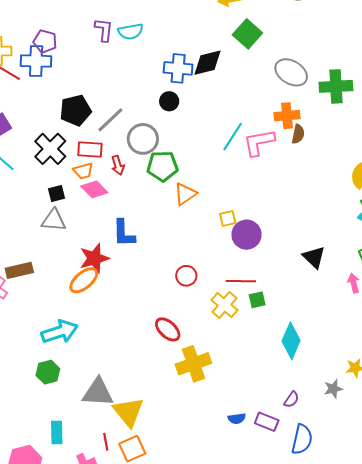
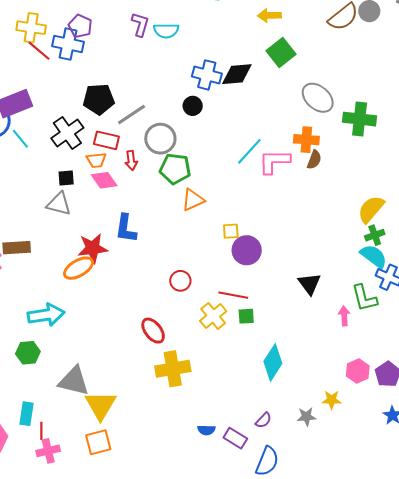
red line: (106, 442) -> (41, 431), moved

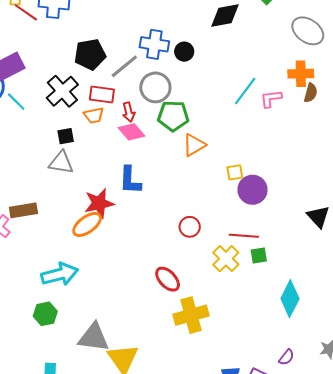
blue cross: (207, 75) -> (154, 44), moved
pink L-shape: (274, 161) -> (271, 99), size x0.7
pink diamond: (104, 180) -> (132, 132), moved

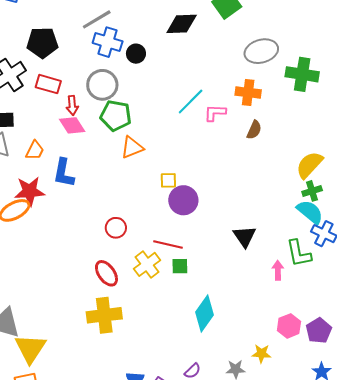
gray ellipse: (308, 31) -> (261, 51), turned -60
gray line: (124, 66) -> (97, 19), moved
brown semicircle: (311, 93) -> (254, 130), moved
orange trapezoid: (94, 115) -> (35, 150), moved, turned -60
red ellipse: (168, 279) -> (106, 273), moved

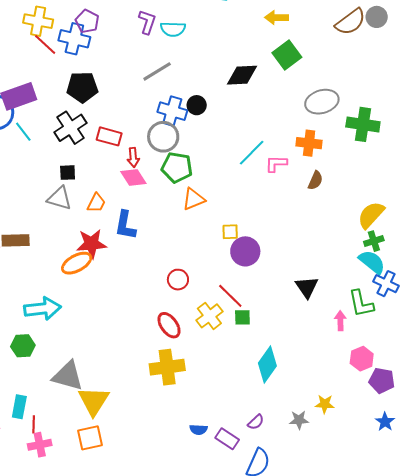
blue cross: (108, 42) -> (172, 111), moved
black pentagon: (42, 43) -> (82, 87), moved
red line: (168, 245) -> (230, 296), turned 32
pink hexagon: (289, 326) -> (362, 359), moved
purple pentagon: (319, 331) -> (382, 381), turned -30

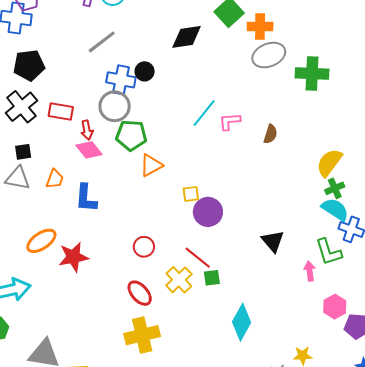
orange cross: (309, 143) -> (260, 27), moved
red star: (91, 244) -> (73, 257), moved

